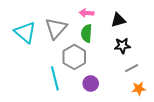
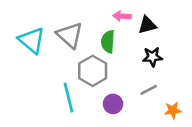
pink arrow: (87, 13) -> (122, 16), moved
gray triangle: (56, 28) -> (70, 35), turned -30
gray line: (132, 68) -> (149, 90), moved

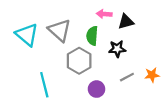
black star: (152, 57) -> (117, 49), moved
cyan line: (68, 98) -> (44, 85), moved
orange star: (173, 110) -> (152, 75), moved

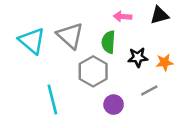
black triangle: (126, 22) -> (159, 15), moved
orange star: (152, 75) -> (165, 62), moved

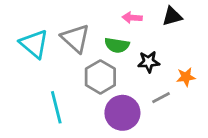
green semicircle: (108, 42) -> (117, 45), turned -85
orange star: (165, 62) -> (186, 77), moved
purple circle: (114, 105) -> (122, 113), size x1.6

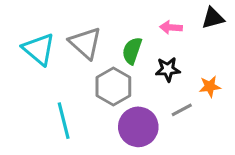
black triangle: (172, 16) -> (213, 18), moved
pink arrow: (132, 18) -> (171, 27), moved
green semicircle: (117, 45) -> (132, 51), turned 100

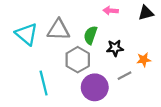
pink arrow: (171, 27) -> (111, 11), moved
gray triangle: (85, 43) -> (59, 30), turned -40

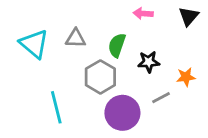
black triangle: (146, 13) -> (189, 16), turned -35
gray triangle: (59, 30) -> (76, 38), size x0.7

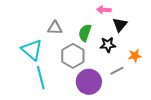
black triangle: (189, 16) -> (120, 25), moved
cyan triangle: (34, 44) -> (32, 50), moved

